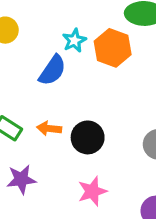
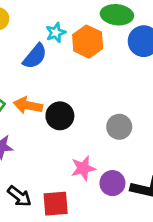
orange arrow: (49, 128) -> (28, 105), size x1.4
pink star: (92, 191) -> (83, 168), moved

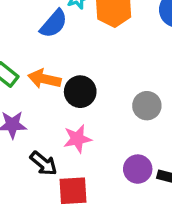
pink star: (83, 168) -> (77, 139), moved
black arrow: (19, 196) -> (44, 163), moved

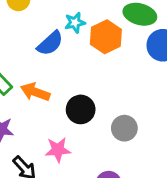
black circle: (80, 92) -> (81, 109), moved

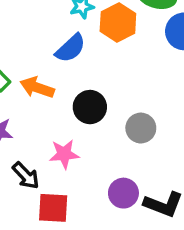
blue semicircle: (50, 43) -> (70, 48), moved

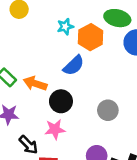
blue semicircle: (70, 48) -> (74, 65), moved
black circle: (90, 107) -> (61, 101), moved

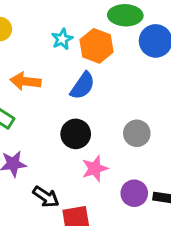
orange arrow: (35, 83) -> (26, 81), moved
pink star: (55, 129) -> (95, 169), moved

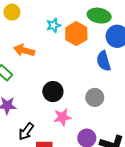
blue semicircle: (83, 86) -> (104, 61), moved, turned 120
black arrow: (46, 197) -> (26, 131), turned 84

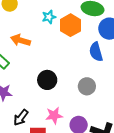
pink star: (62, 117) -> (54, 115), moved

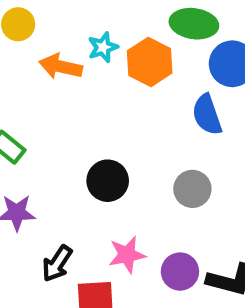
orange arrow: (20, 40) -> (61, 66), moved

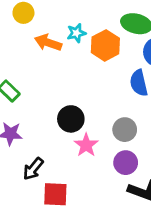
pink star: (127, 255) -> (86, 145), moved, turned -30
purple circle: (180, 272) -> (126, 163), moved

